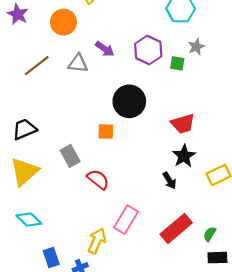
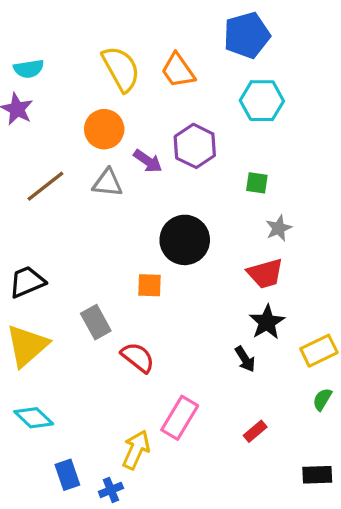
orange circle: (63, 22) -> (104, 129), moved
gray star: (196, 47) -> (279, 228), moved
purple hexagon: (148, 50) -> (195, 146), moved
red rectangle: (176, 229) -> (255, 431), size x0.5
green semicircle: (210, 234) -> (322, 399), moved

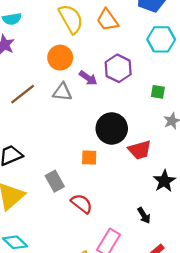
red trapezoid: (265, 273) -> (140, 150), moved
black arrow: (245, 359) -> (144, 215), moved

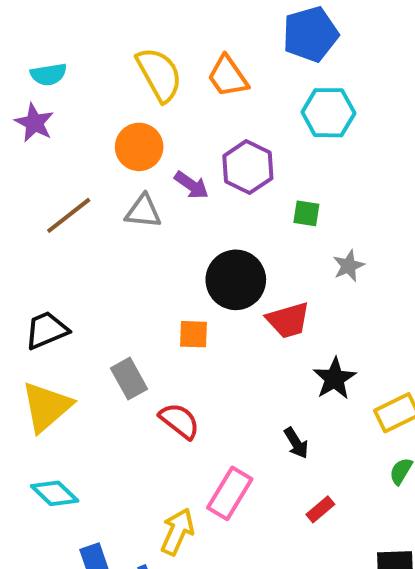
green square: (158, 92) -> (306, 213), moved

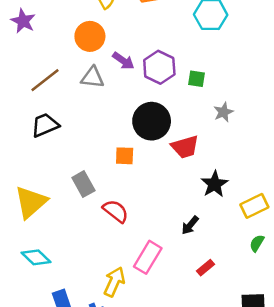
purple hexagon: (248, 167) -> (159, 67), moved
black trapezoid: (46, 330) -> (45, 125), moved
black arrow: (296, 443) -> (190, 225), turned 72

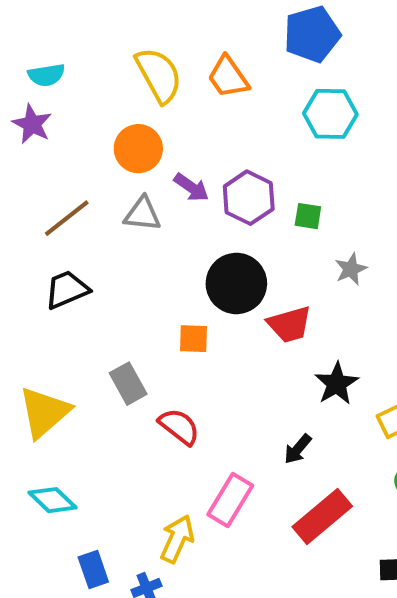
red rectangle: (206, 268) -> (322, 516), size x2.0

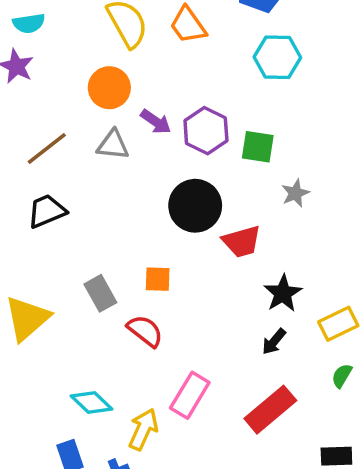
green square: (308, 216) -> (258, 147), size x1.4
orange square: (193, 339) -> (158, 279), moved
black arrow: (298, 449) -> (274, 342), moved
cyan diamond: (52, 500) -> (91, 402), moved

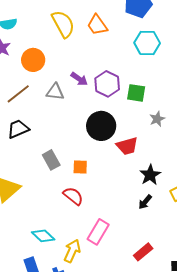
orange circle: (109, 88) -> (33, 60), moved
gray rectangle: (100, 293) -> (51, 160), moved
red rectangle: (270, 410) -> (143, 252), moved, size x0.7

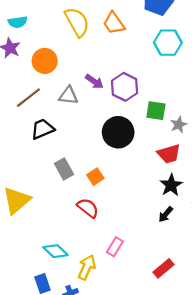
green square: (136, 93) -> (156, 111), moved
black trapezoid: (18, 129) -> (42, 129), moved
red trapezoid: (127, 146) -> (169, 154), moved
orange square: (80, 167) -> (95, 177), turned -35
pink rectangle: (98, 232) -> (115, 247), size x0.7

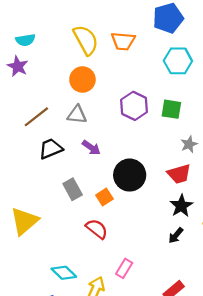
orange trapezoid: (114, 23) -> (123, 41), turned -50
orange circle: (45, 61) -> (82, 80), moved
purple arrow: (94, 81) -> (91, 148), moved
green square: (156, 111) -> (171, 109), moved
black circle: (118, 132) -> (130, 175), moved

